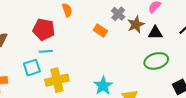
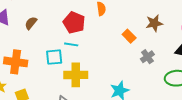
gray cross: (118, 14) -> (147, 57), moved
brown star: (136, 24) -> (154, 23), moved

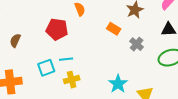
cyan line: (71, 44) -> (66, 59), moved
yellow cross: (76, 75) -> (72, 80), size x0.7

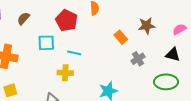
cyan line: (66, 59) -> (74, 53), moved
cyan square: (46, 68) -> (46, 43), moved

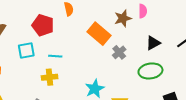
pink semicircle: (179, 29) -> (143, 11), moved, turned 128
orange rectangle: (121, 37) -> (99, 34), size x1.6
black triangle: (173, 55) -> (153, 43), turned -35

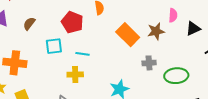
brown star: (123, 18) -> (156, 31), moved
black triangle: (153, 43) -> (193, 29), moved
gray cross: (119, 52) -> (149, 63), moved, turned 32

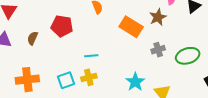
red pentagon: (72, 22) -> (62, 26), moved
cyan square: (54, 46) -> (66, 80), moved

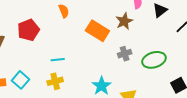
red pentagon: (62, 26) -> (28, 30), turned -30
cyan square: (66, 80) -> (20, 80), moved, turned -30

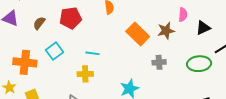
green ellipse: (154, 60) -> (199, 64), moved
cyan square: (20, 80) -> (55, 51), moved

